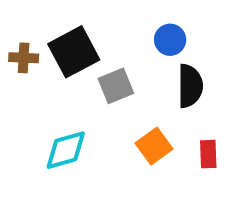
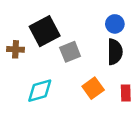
blue circle: (170, 40) -> (115, 24), moved
brown cross: (24, 58) -> (16, 49), moved

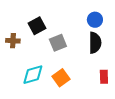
black square: (45, 31) -> (37, 26), size x0.7
orange square: (93, 88) -> (61, 78), moved

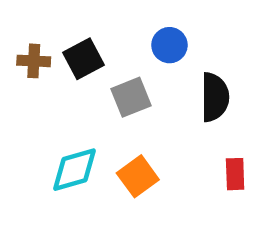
blue circle: (95, 20) -> (169, 45), moved
brown cross: (13, 41) -> (34, 61), moved

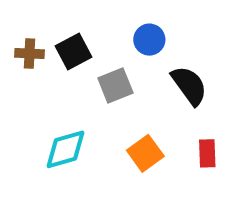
black semicircle: (215, 97) -> (189, 85), turned -36
orange square: (138, 176) -> (145, 153), moved

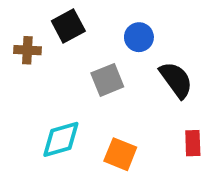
black square: (73, 52) -> (68, 26), moved
orange square: (145, 153) -> (120, 154), moved, turned -32

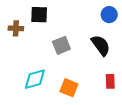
black square: (68, 26) -> (39, 15), turned 30
blue circle: (139, 37) -> (109, 15), moved

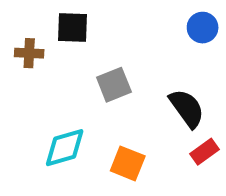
black semicircle: (101, 45) -> (187, 108), moved
red rectangle: (110, 81) -> (204, 152), turned 56

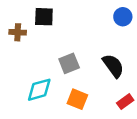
gray square: (114, 85) -> (69, 63), moved
red rectangle: (204, 152) -> (125, 102), moved

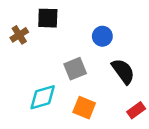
blue circle: (123, 17) -> (102, 36), moved
brown cross: (18, 32) -> (19, 35), turned -35

